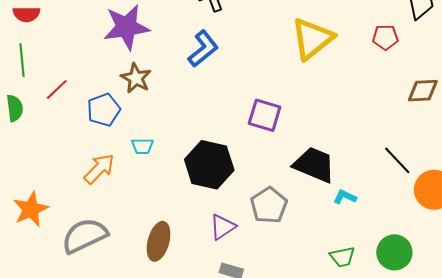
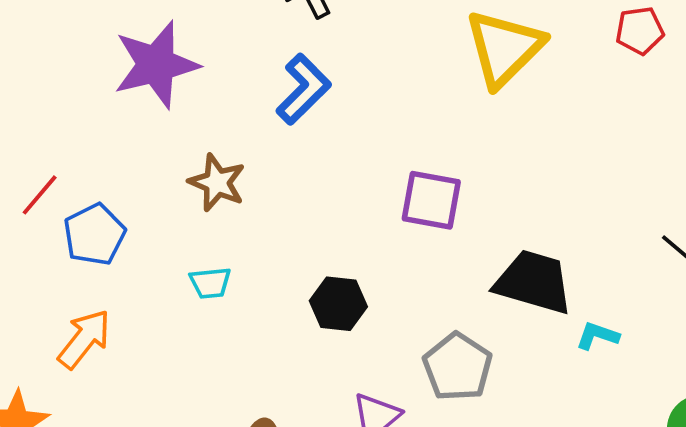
brown star: (136, 78) -> (217, 183), moved
blue pentagon: (104, 110) -> (94, 235), moved
black hexagon: (209, 165) -> (338, 304), size x0.6
orange arrow: (99, 169) -> (84, 339), moved

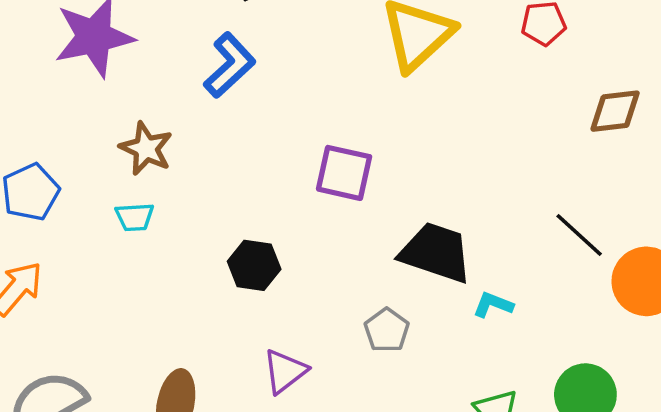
cyan trapezoid: (210, 283) -> (135, 217), moved
gray pentagon: (458, 367) -> (387, 330), moved, size x0.7

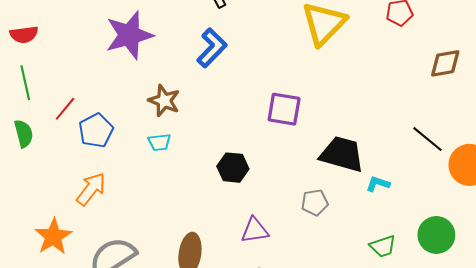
gray pentagon: (387, 330) -> (315, 203), turned 30
purple triangle: (285, 371) -> (255, 230), turned 32

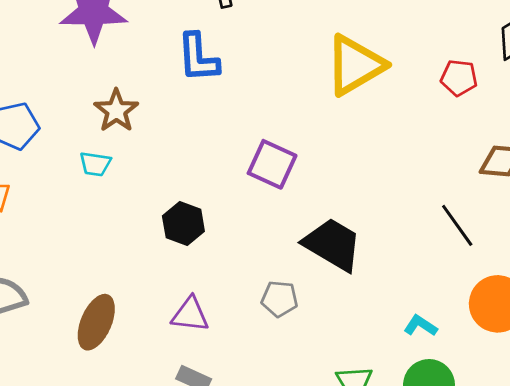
blue L-shape: (212, 48) -> (198, 58), turned 117
black line: (428, 139) -> (457, 225), moved
cyan L-shape: (378, 184) -> (420, 326), moved

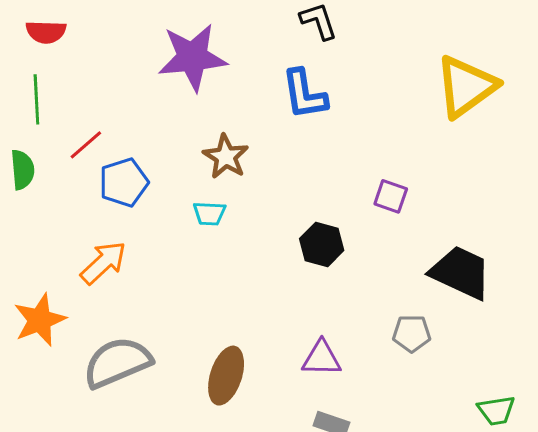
purple square: (272, 164) -> (391, 196), size x0.7
black hexagon: (183, 224) -> (322, 245), moved

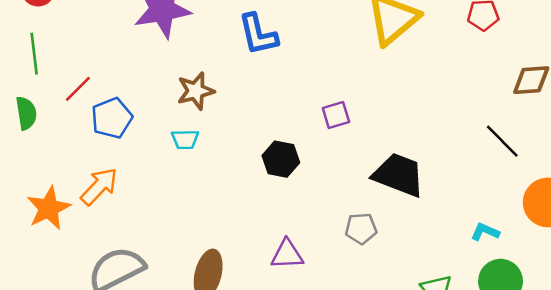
brown star: (226, 157) -> (196, 91), turned 30
purple square: (391, 196) -> (336, 115), turned -32
orange star: (40, 320) -> (49, 208), moved

